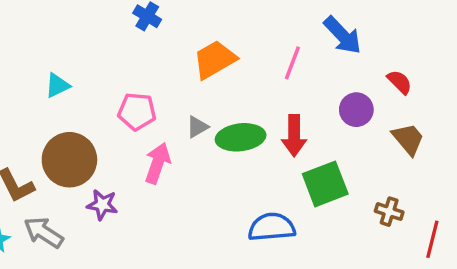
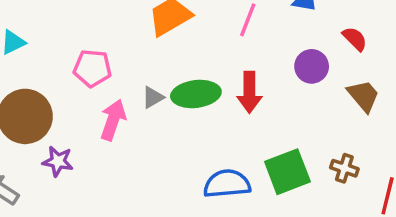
gray triangle: (197, 127) -> (153, 97), moved
green square: (325, 184) -> (287, 172), moved

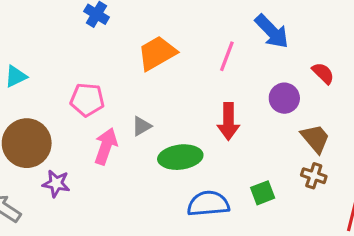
green ellipse: (196, 94) -> (180, 157), moved
brown trapezoid: (363, 96) -> (315, 138), moved
brown cross: (344, 168) -> (314, 176), moved
green square: (287, 172) -> (263, 193), size x0.6

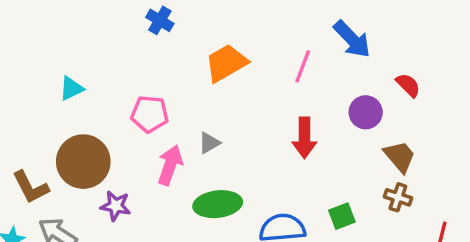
green ellipse: (180, 157) -> (218, 204), moved

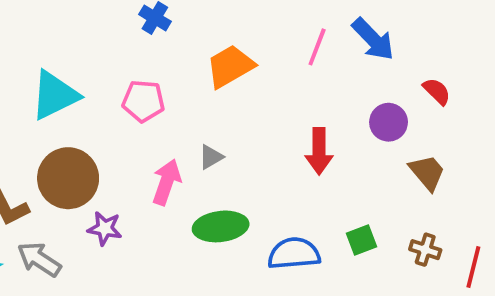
pink line: (303, 66) -> (317, 47), moved
cyan triangle: (71, 88) -> (55, 95), size x1.8
pink pentagon: (150, 114) -> (143, 101), moved
brown cross: (398, 197) -> (425, 250), moved

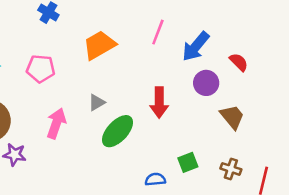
blue arrow: (373, 39) -> (196, 46), moved, turned 84
gray triangle: (211, 157) -> (97, 102), moved
green ellipse: (221, 226) -> (118, 131), moved, turned -40
blue semicircle: (294, 253) -> (155, 179), moved, size x0.6

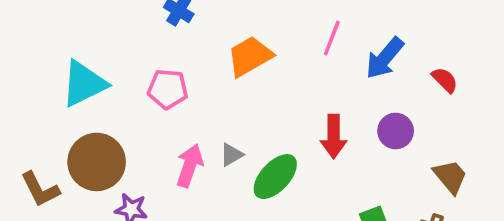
purple circle: (206, 83) -> (396, 131), moved
gray triangle: (97, 102) -> (232, 155), moved
brown trapezoid: (232, 117) -> (450, 177), moved

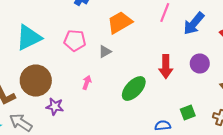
gray triangle: (232, 155) -> (105, 52), moved
pink arrow: (190, 166) -> (87, 82), size x0.6

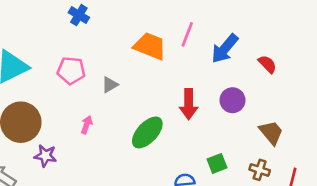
orange trapezoid: (120, 22) -> (150, 46), moved, turned 52

